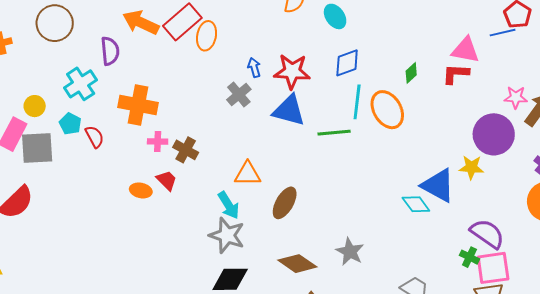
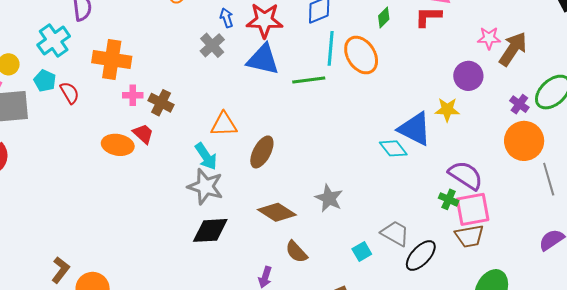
purple circle: (494, 134) -> (468, 76), size x0.7
orange ellipse: (141, 190) -> (118, 145), size x1.4

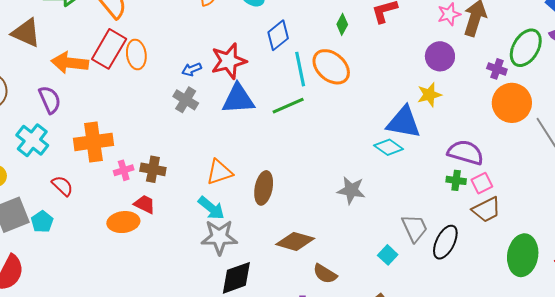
blue arrow: (227, 18) -> (192, 69), turned -78
cyan pentagon: (45, 81) -> (42, 222), moved, turned 30
gray star: (329, 198) -> (351, 190), moved
pink square: (473, 209) -> (482, 183), size x0.6
gray trapezoid: (395, 233) -> (415, 228), turned 52

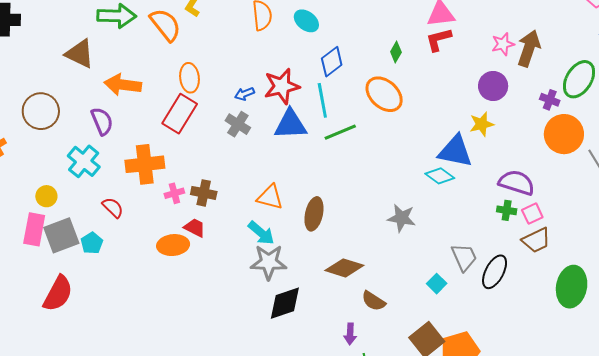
red rectangle: (109, 49) -> (180, 114), moved
cyan line: (300, 69) -> (322, 100), moved
orange triangle: (219, 172) -> (270, 197), turned 32

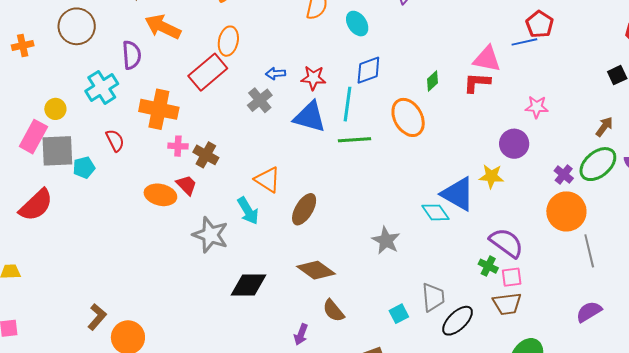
brown arrow: (529, 48) -> (604, 127), moved, size x0.6
red star: (282, 86) -> (313, 78), size x0.7
gray star: (269, 262) -> (210, 235), moved

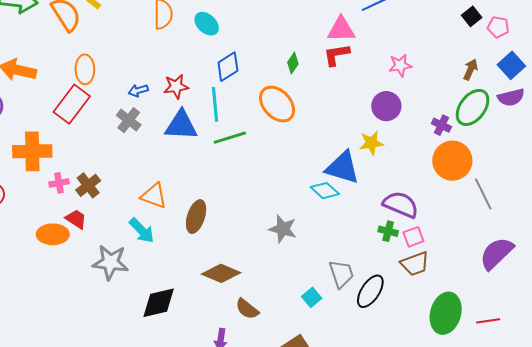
brown cross: (206, 155) -> (88, 185), turned 35
purple semicircle: (589, 312) -> (496, 253), size x1.4

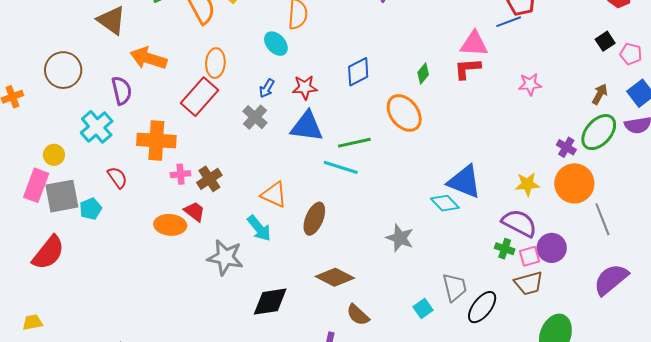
cyan ellipse: (207, 24) -> (276, 44), moved
blue arrow: (138, 91) -> (267, 88), turned -48
cyan line: (215, 104) -> (341, 167), moved, turned -72
purple circle: (386, 106) -> (552, 248), moved
yellow star: (371, 143) -> (527, 184), moved

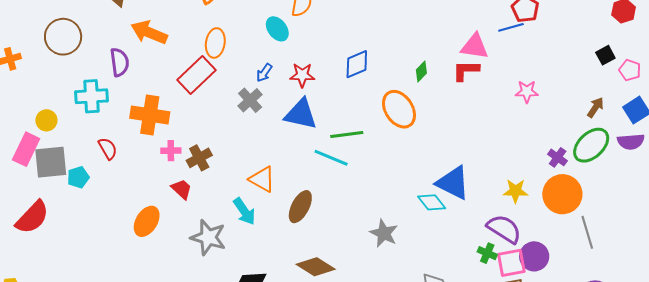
cyan cross: (97, 127) -> (91, 96), turned 32
orange ellipse: (170, 225) -> (147, 221), moved, turned -68
pink square: (529, 256) -> (511, 263), size x1.4

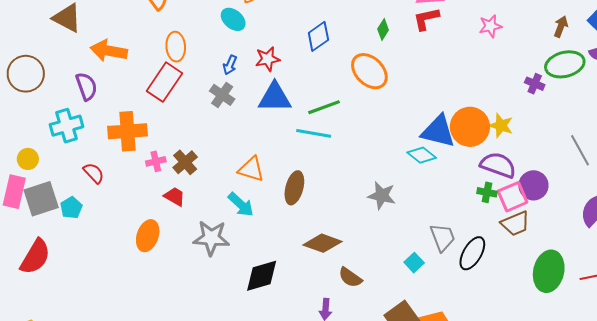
green ellipse: (591, 145) -> (565, 64), turned 42
yellow star: (515, 191) -> (501, 125), turned 30
orange circle: (562, 194) -> (470, 127), moved

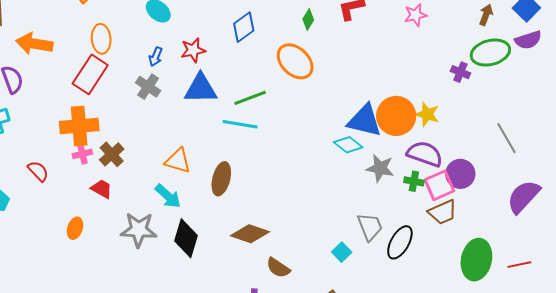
orange cross: (127, 131) -> (79, 126), moved
red semicircle: (94, 173) -> (38, 171), moved
gray star: (382, 196) -> (380, 168), moved
orange ellipse: (148, 236) -> (75, 228), size x0.7
black diamond: (262, 276) -> (186, 238), moved, turned -57

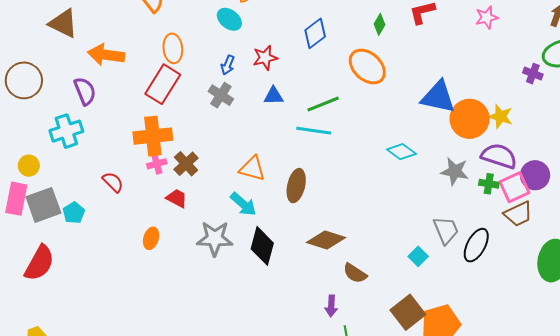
blue triangle: (201, 89) -> (273, 96), size x0.6
blue triangle: (364, 121) -> (438, 97), moved
cyan diamond: (348, 145) -> (401, 152), moved

